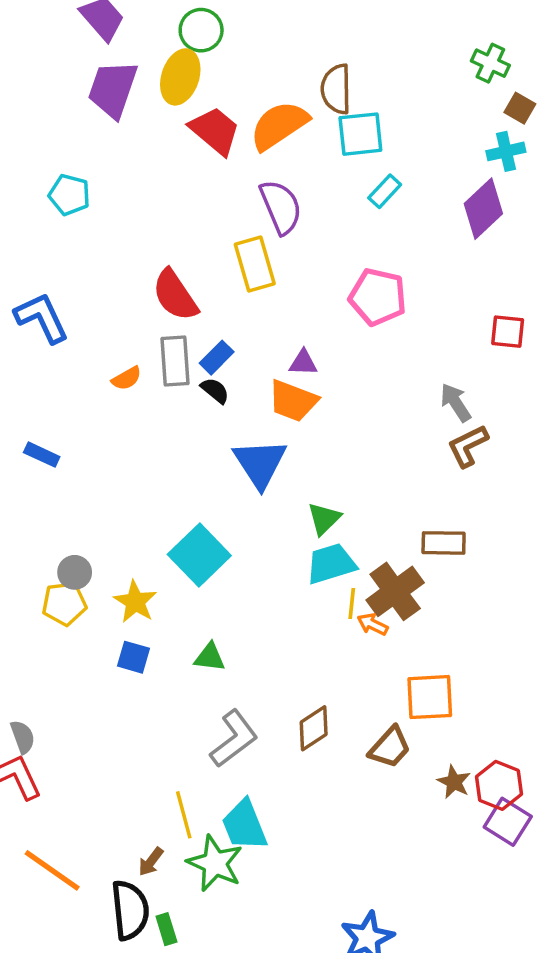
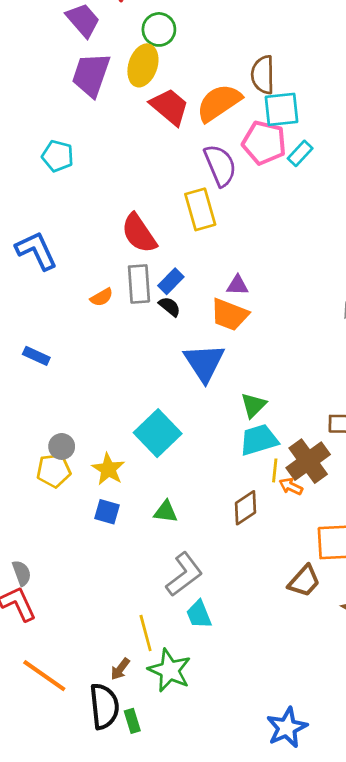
pink pentagon: (378, 297) -> (264, 143), moved
brown diamond: (314, 728) -> (246, 508), moved
cyan trapezoid: (244, 825) -> (199, 614), moved, size x0.7

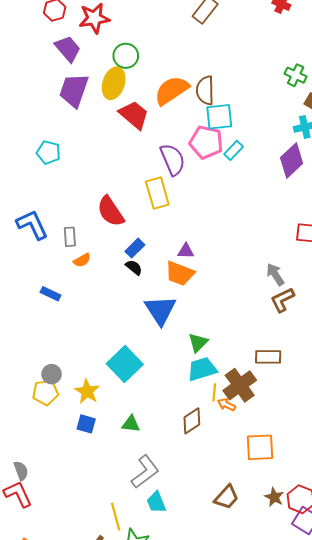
orange semicircle: (219, 103) -> (172, 90), moved
gray rectangle: (139, 284) -> (70, 237), moved, size x0.7
blue rectangle: (36, 356) -> (51, 294), moved
brown trapezoid: (304, 581) -> (226, 497), moved

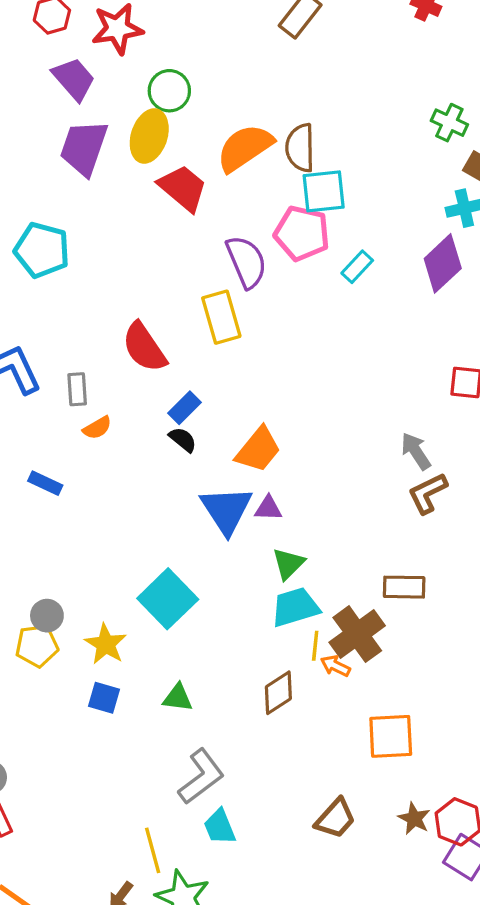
cyan rectangle: (234, 150) -> (357, 267), moved
cyan pentagon: (48, 152) -> (42, 250), size x1.4
purple triangle: (186, 251) -> (268, 508), moved
orange trapezoid: (180, 273) -> (258, 450), turned -72

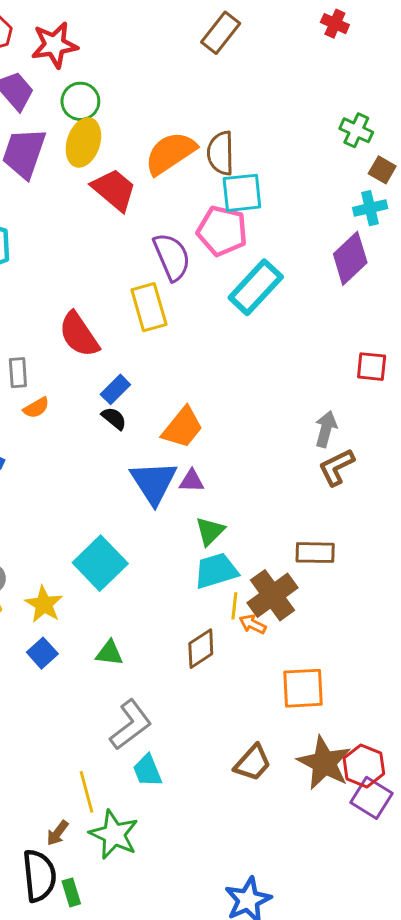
green circle: (169, 91) -> (80, 101), moved
cyan rectangle: (357, 267) -> (256, 287), moved, size x1.8
gray arrow: (416, 451) -> (326, 429), turned 48
blue square: (104, 698) -> (42, 653), turned 32
brown star: (414, 819) -> (324, 763), size x1.8

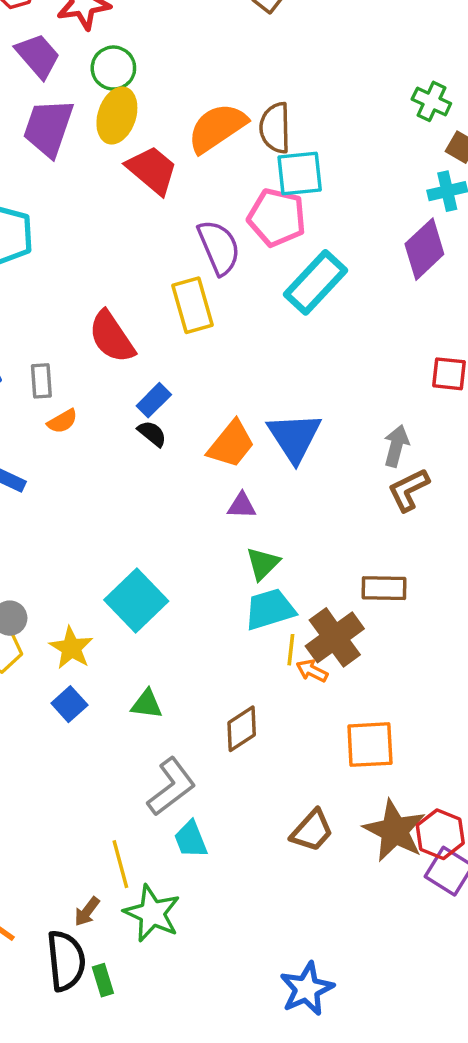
blue triangle: (154, 482) -> (294, 437), moved
brown diamond: (201, 649) -> (242, 729), moved

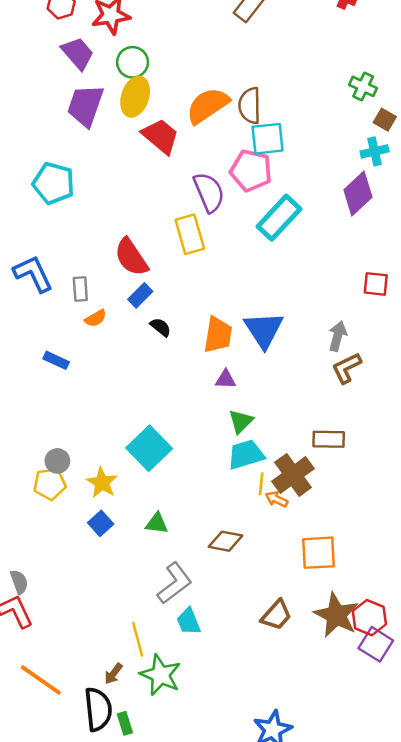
blue rectangle: (154, 400) -> (140, 295), moved
orange trapezoid: (231, 444) -> (218, 335), turned -30
brown diamond: (242, 729) -> (226, 541), turned 44

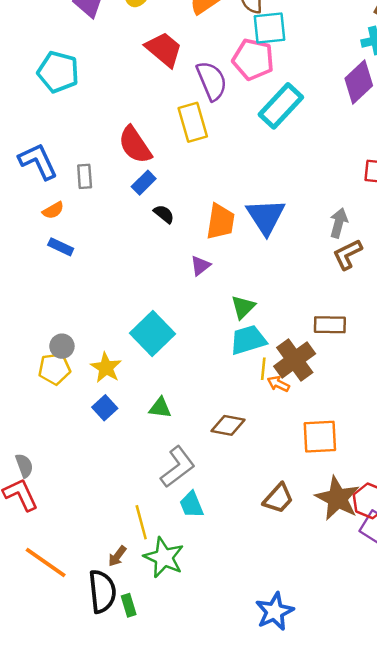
red trapezoid: (161, 136) -> (164, 49), moved
orange semicircle: (96, 318) -> (53, 210), moved
purple triangle: (226, 379) -> (200, 266), moved, turned -40

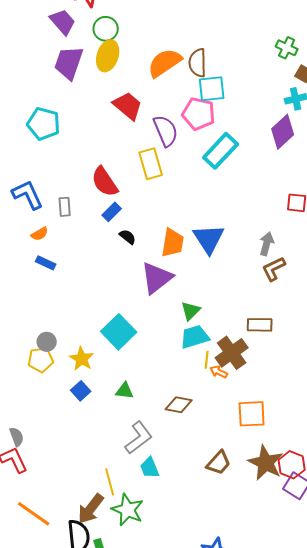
purple triangle: (200, 266) -> (157, 278), size x2.0
brown arrow: (117, 556) -> (91, 509), size x1.8

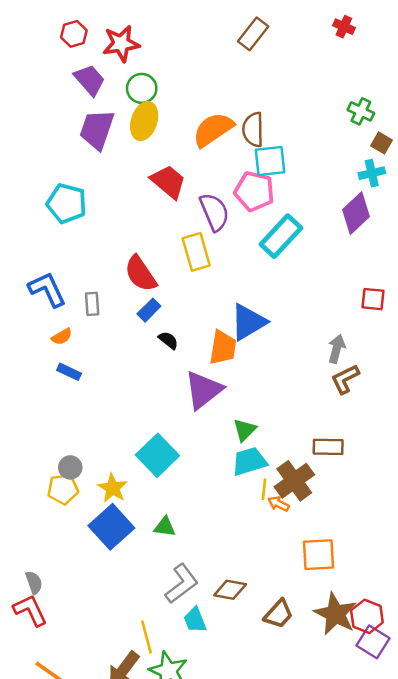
blue triangle: (209, 239) -> (248, 322), moved, turned 32
blue square: (81, 391) -> (111, 527), size x1.8
brown diamond: (179, 405) -> (230, 590), moved

